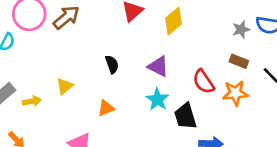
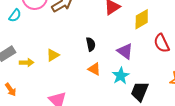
red semicircle: (203, 82) -> (162, 43), moved
orange triangle: (106, 108) -> (94, 69), moved, turned 40
black trapezoid: (185, 116) -> (140, 92), turned 30

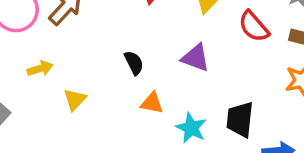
yellow arrow: (27, 63) -> (40, 69), moved
cyan star: (121, 76) -> (191, 128), moved

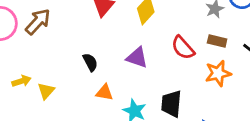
red semicircle: (254, 26) -> (183, 48), moved
yellow arrow: (40, 69) -> (21, 81), moved

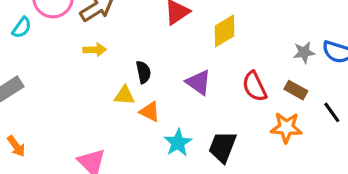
yellow arrow: (21, 81) -> (95, 50), moved
yellow triangle: (46, 91) -> (124, 96), moved, turned 36

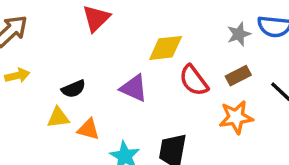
yellow diamond: (224, 31) -> (166, 48), moved, turned 36
black semicircle: (143, 72) -> (73, 89), turned 90
brown rectangle: (296, 90) -> (238, 76), turned -45

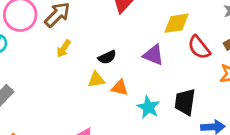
yellow arrow: (17, 76) -> (64, 49), turned 138

